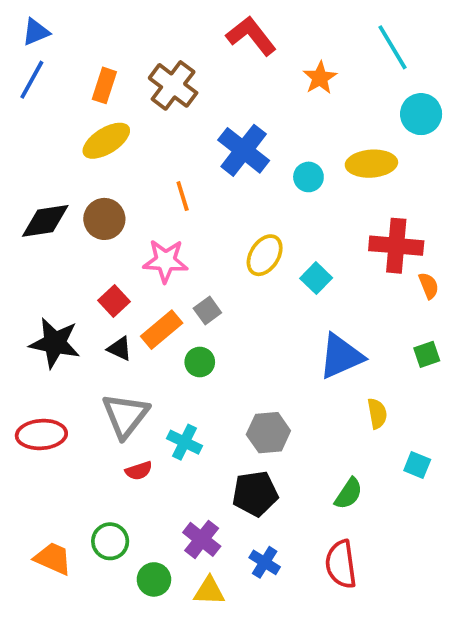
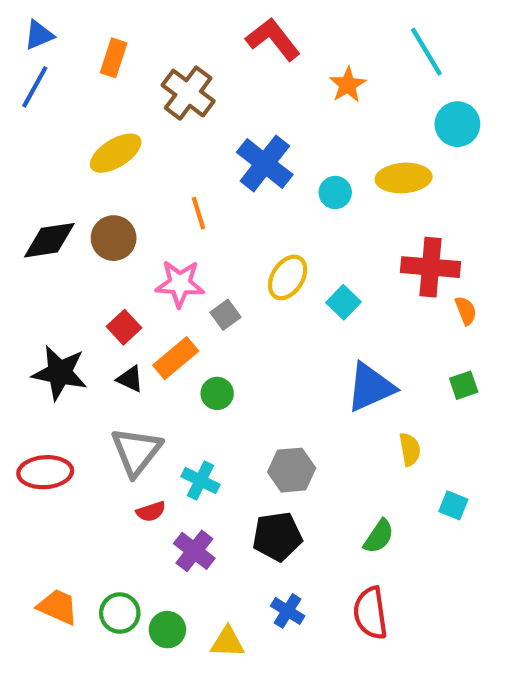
orange rectangle: (104, 85) -> (114, 58), moved
gray square: (207, 310) -> (225, 315), moved
purple cross: (202, 539) -> (194, 551), moved
green circle: (110, 541) -> (120, 613), moved

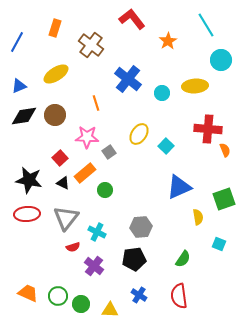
blue triangle: (39, 35) -> (19, 86), moved
green square: (464, 385) -> (224, 199), moved, size x1.6
red ellipse: (45, 472) -> (27, 214), moved

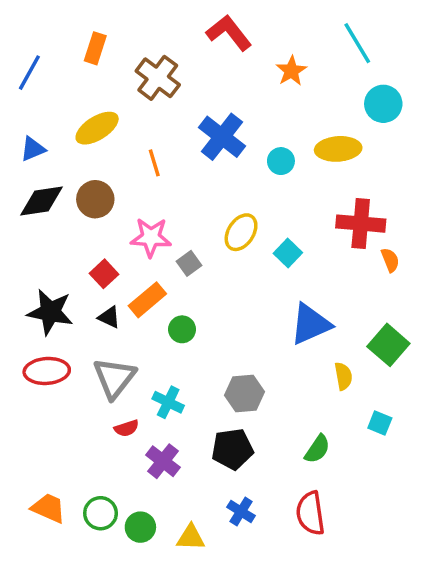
orange line: (96, 103) -> (154, 163), moved
green square: (224, 199) -> (388, 345), turned -30

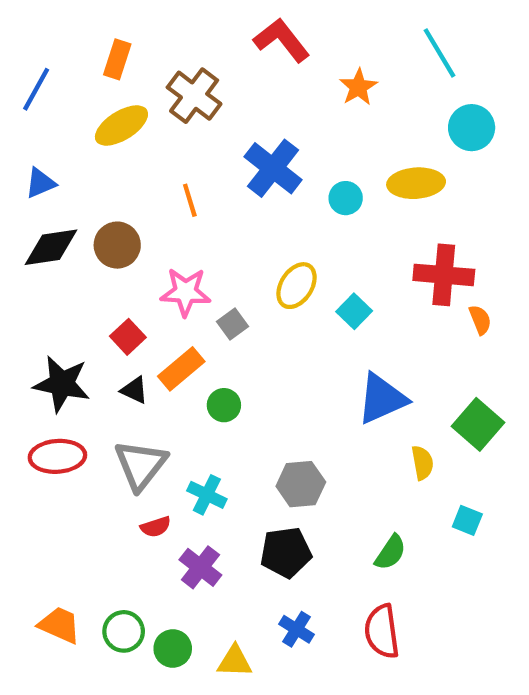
yellow ellipse: (97, 128) -> (121, 126), moved

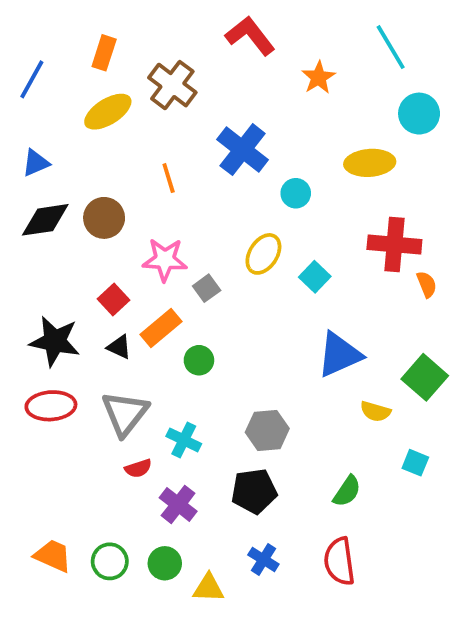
cyan circle: (346, 198) -> (296, 193), moved
yellow semicircle: (422, 463) -> (375, 411), turned 116
green circle: (173, 648) -> (165, 563), moved

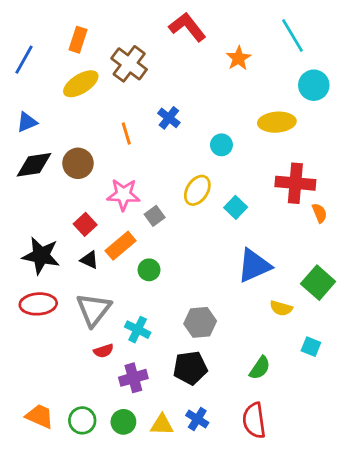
blue cross: (243, 150) -> (169, 118), moved, size x0.6
purple cross: (178, 504) -> (133, 378), turned 36
yellow triangle: (208, 588) -> (162, 425), moved

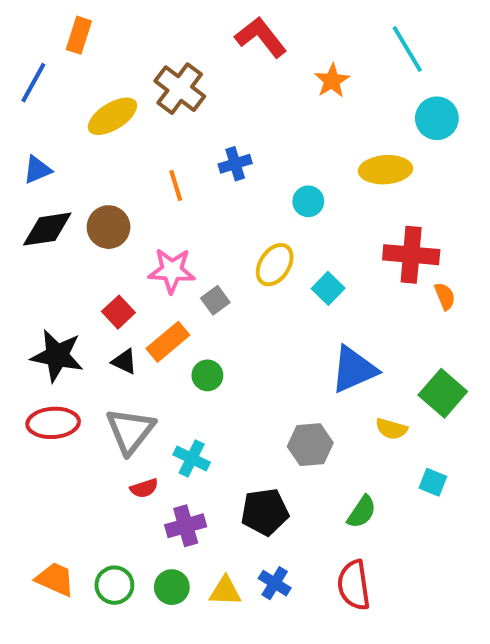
orange rectangle: (78, 40) -> (79, 35), moved
blue cross: (169, 118) -> (235, 164), turned 35
gray hexagon: (200, 322) -> (310, 445), moved

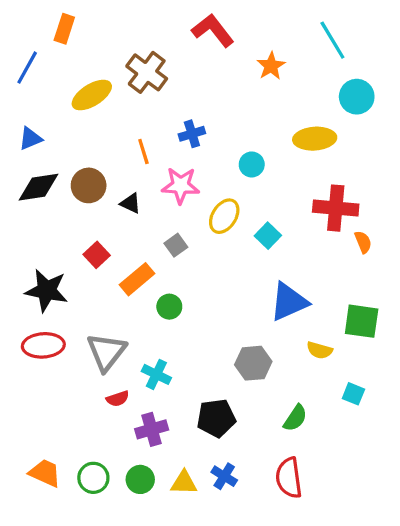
pink star: (172, 271) -> (181, 185), moved
black triangle: (124, 362) -> (131, 203), moved
green square: (443, 393) -> (362, 321), turned -33

